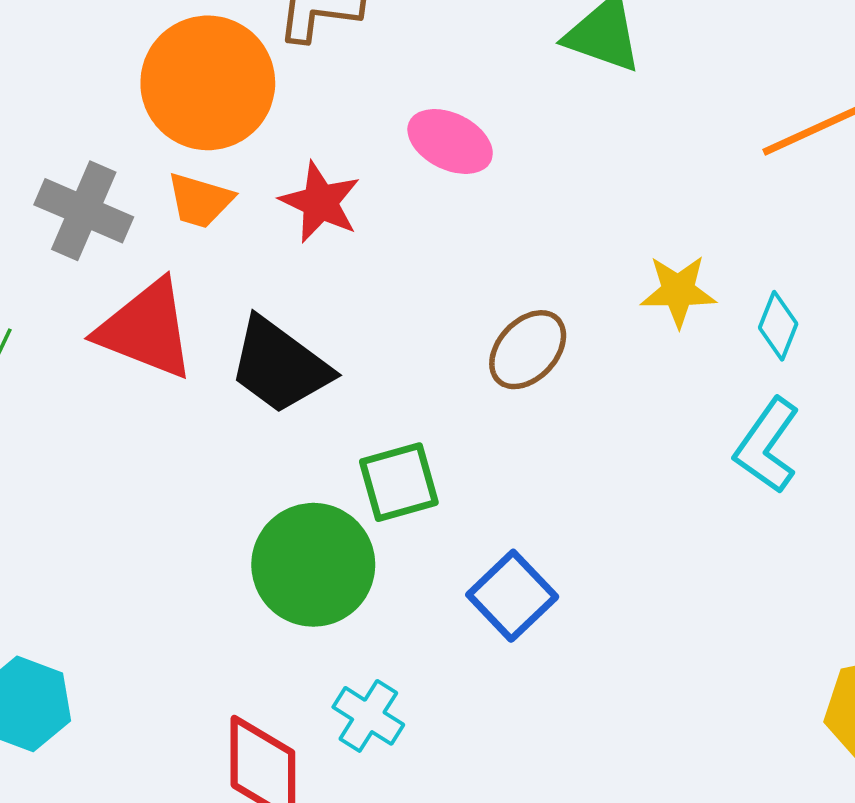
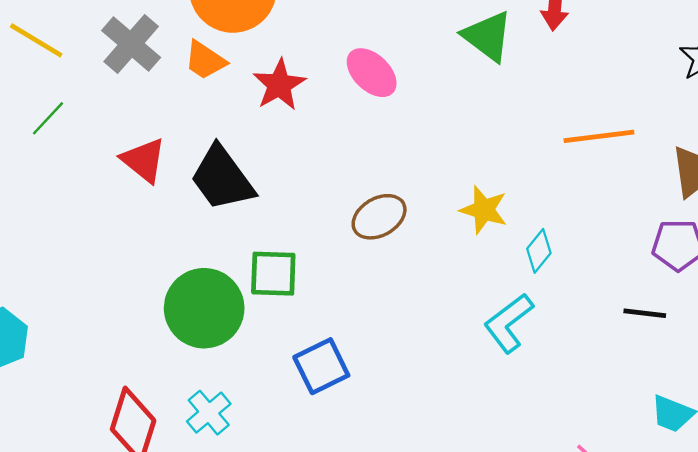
red triangle: (146, 329) -> (144, 160), moved, size x0.7

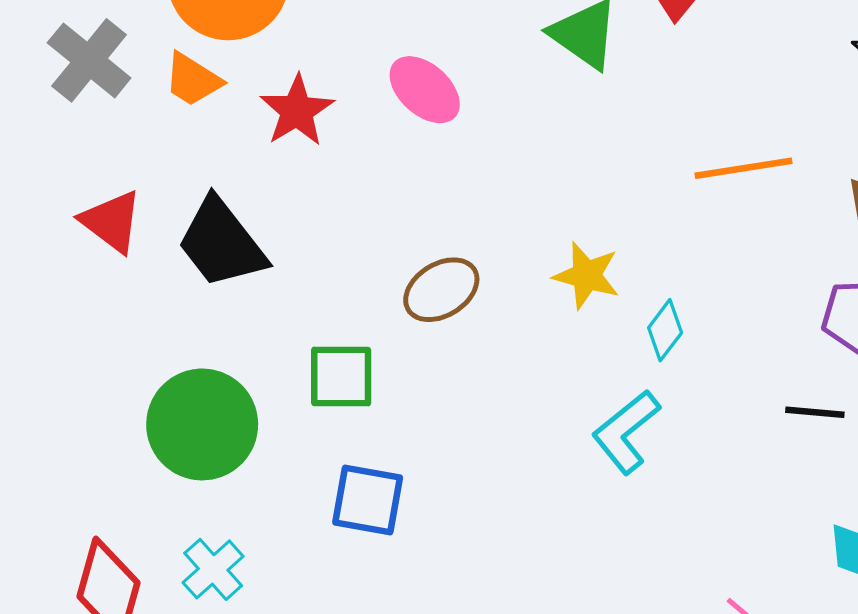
green square: (273, 274) -> (341, 377), moved
blue square: (321, 366) -> (368, 500), turned 38

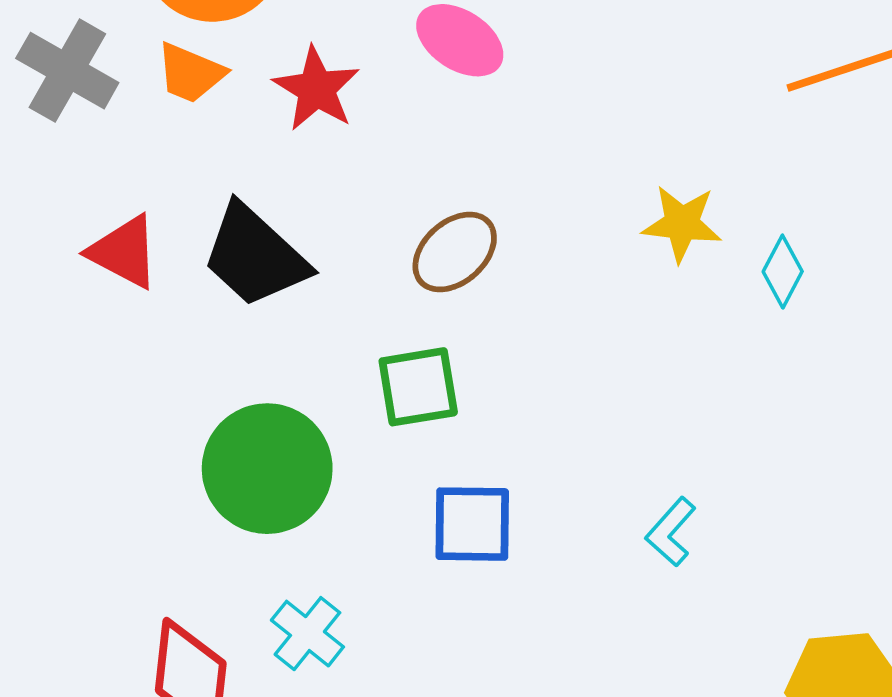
brown ellipse: (441, 290) -> (455, 252), moved
cyan L-shape: (626, 432) -> (671, 532), moved, size x0.7

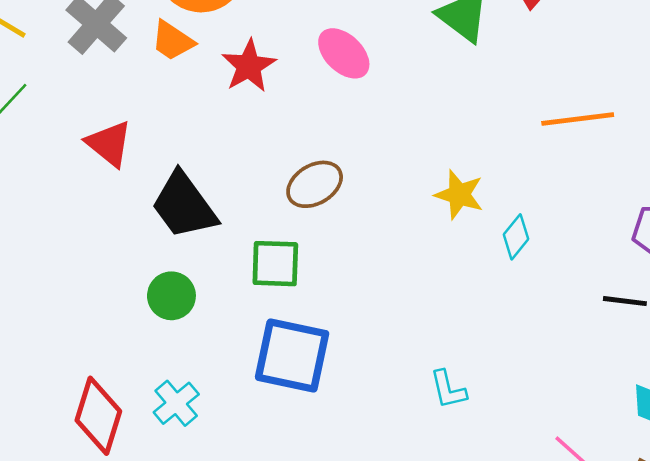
black trapezoid: (255, 256) -> (184, 205), moved
green circle: (267, 469) -> (171, 296), size x0.6
blue square: (472, 524) -> (292, 355), size x1.4
cyan L-shape: (671, 532) -> (448, 389), moved, turned -66

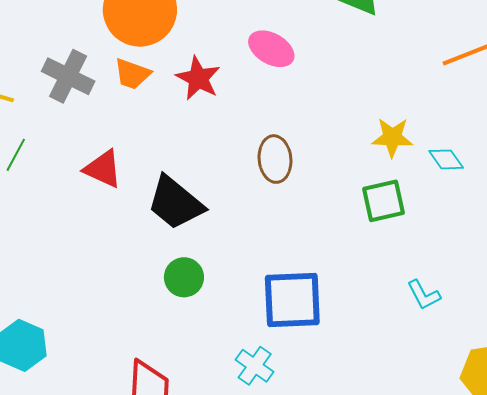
brown ellipse: (315, 184) -> (275, 159), turned -51
cyan diamond: (516, 237) -> (446, 159), turned -60
green square: (275, 264) -> (384, 201), moved
cyan cross: (176, 403) -> (255, 366), moved

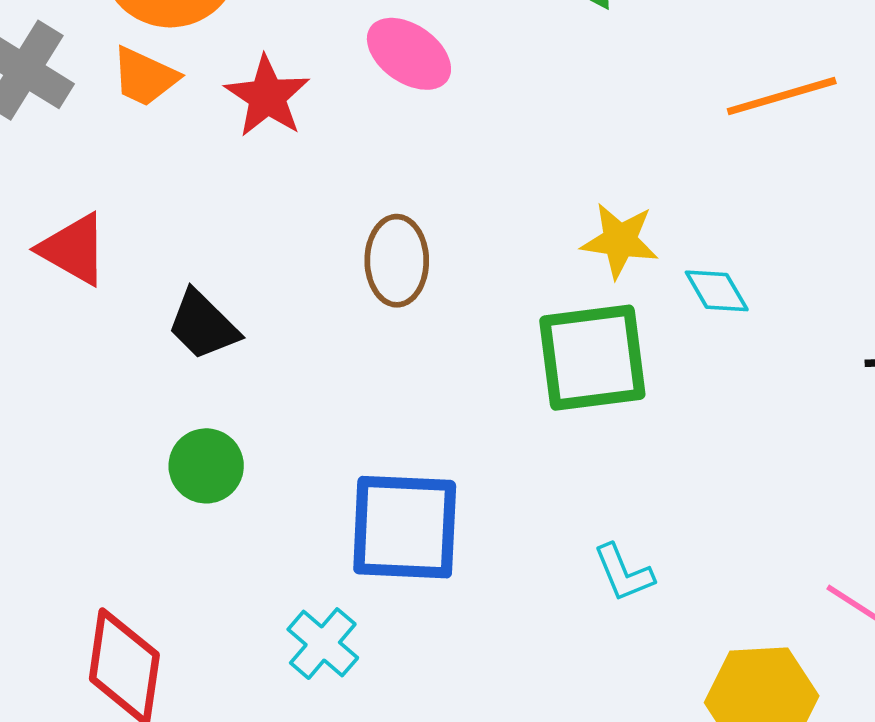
green square: (384, 201) -> (592, 358), size x1.4
black trapezoid: (175, 203) -> (203, 325), size x0.7
cyan L-shape: (424, 295) -> (624, 573), moved

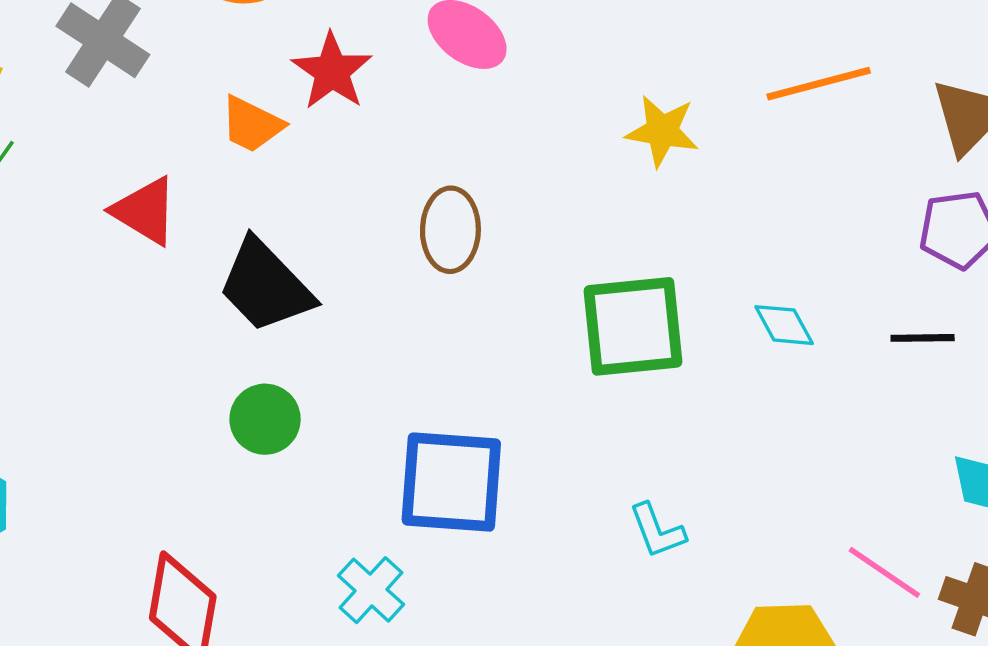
orange trapezoid: (145, 77) -> (252, 124), moved
yellow star: (620, 241) -> (662, 131), moved
cyan diamond: (717, 291) -> (784, 325), moved
black trapezoid: (203, 325) -> (265, 286), size x1.4

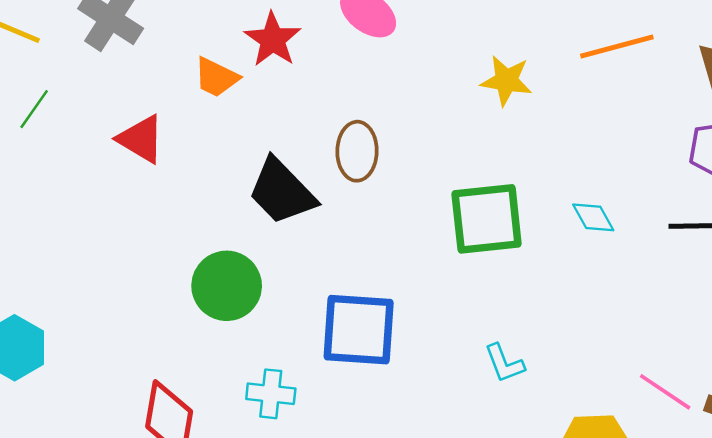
black trapezoid: (265, 286) -> (282, 192), moved
green circle: (265, 419) -> (227, 286), size x1.4
cyan cross: (371, 590) -> (271, 394), moved, turned -36

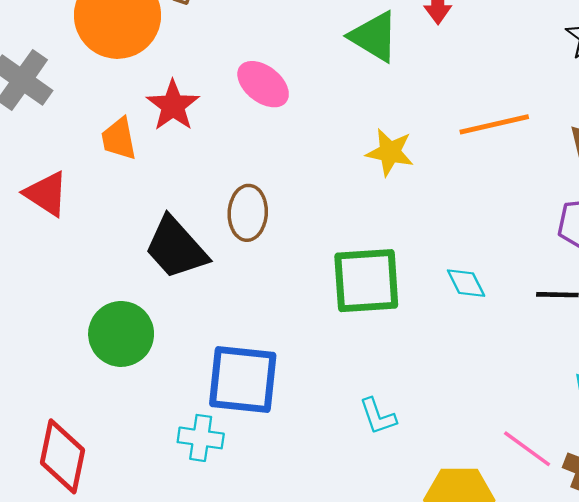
orange trapezoid: (216, 77) -> (119, 139), turned 51
cyan cross: (271, 394) -> (201, 438), moved

